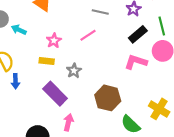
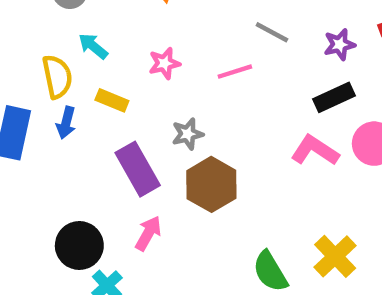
cyan arrow: (19, 30) -> (93, 46), moved
yellow rectangle: (47, 61) -> (112, 100), moved
brown hexagon: (108, 98) -> (211, 184), moved

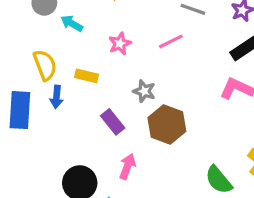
cyan arrow: (93, 46) -> (72, 23), moved
gray star: (188, 134) -> (144, 91), turned -30
purple rectangle: (138, 169) -> (113, 122), size x0.7

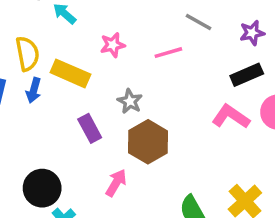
yellow rectangle: (87, 76) -> (70, 73), size x1.5
pink arrow: (127, 166) -> (116, 183), moved

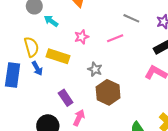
blue arrow: (34, 90) -> (37, 68), turned -40
purple rectangle: (90, 128) -> (66, 98), moved
pink arrow: (116, 183) -> (79, 118), moved

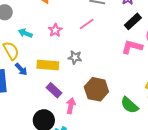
cyan arrow: (51, 21) -> (25, 33), moved
yellow rectangle: (58, 56) -> (48, 65), moved
brown hexagon: (108, 92) -> (96, 89), moved

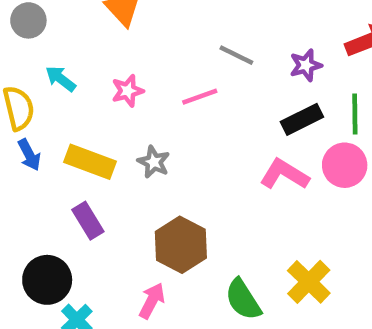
pink arrow: (71, 106) -> (152, 301), moved

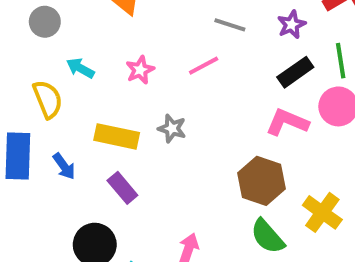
blue arrow: (29, 155) -> (64, 166), moved
brown hexagon: (181, 245) -> (261, 181), moved

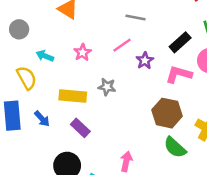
purple star: (292, 25) -> (145, 61), moved

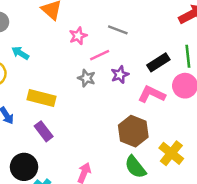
pink star: (82, 53) -> (78, 36), moved
gray star: (107, 87) -> (87, 78), moved

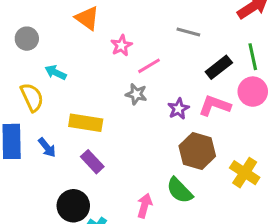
gray line: (118, 30) -> (188, 32), moved
purple star: (120, 75) -> (178, 109), moved
green semicircle: (135, 167) -> (180, 190), moved

